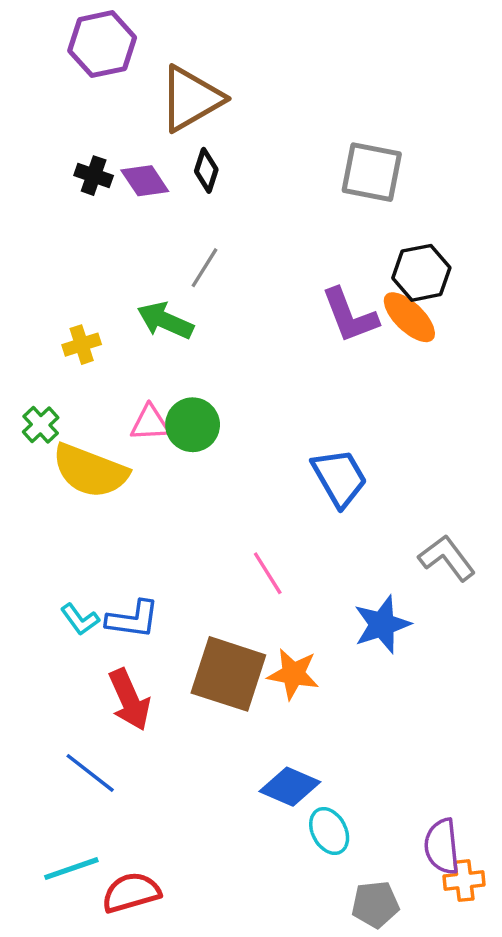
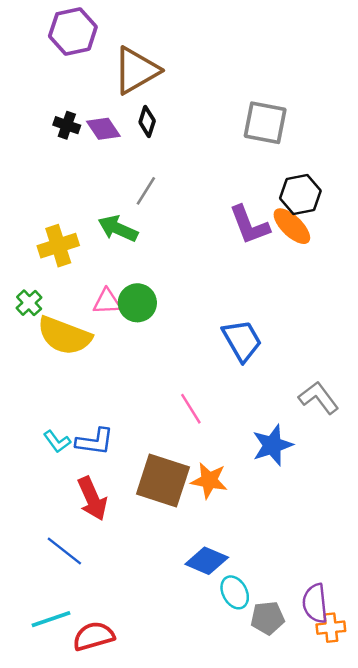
yellow cross: (82, 345) -> (58, 246), size x1.5
gray pentagon: (375, 904) -> (268, 618), moved

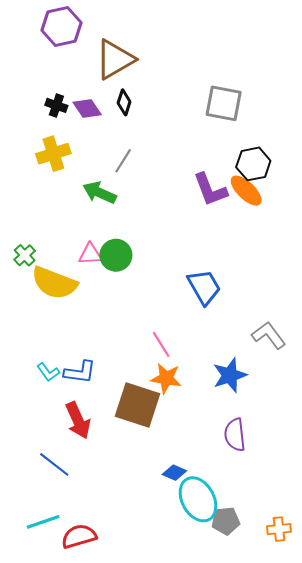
yellow cross: (58, 246) -> (53, 154), moved
orange star: (209, 480) -> (166, 378), moved
blue diamond: (207, 561) -> (174, 473), size x0.7
cyan ellipse: (235, 592) -> (198, 499), size x1.6
purple semicircle: (315, 603) -> (235, 435), moved

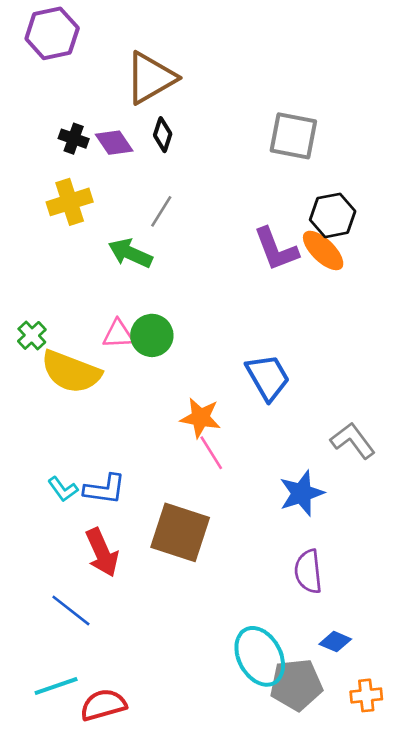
purple hexagon: (62, 26) -> (52, 33), moved
orange star: (166, 378) -> (200, 418), moved
blue diamond: (174, 473) -> (335, 642), moved
gray pentagon: (226, 521) -> (296, 685), size x1.4

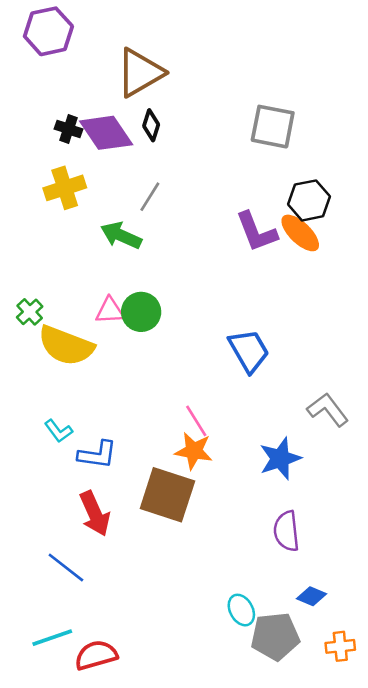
purple diamond: (114, 143) -> (106, 133), size x1.5
orange star: (200, 418) -> (194, 451), moved
cyan L-shape: (63, 489) -> (58, 431), moved
cyan ellipse: (260, 656) -> (241, 610), size x0.6

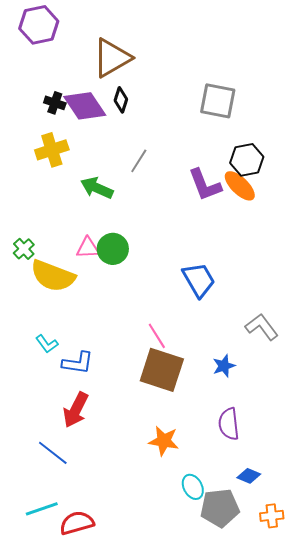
gray line: (150, 197) -> (139, 161), moved
orange star: (194, 451) -> (164, 441), moved
blue star: (280, 458) -> (224, 366), size x0.7
brown square: (167, 495) -> (162, 370), moved
red arrow: (95, 514) -> (76, 410), turned 51

